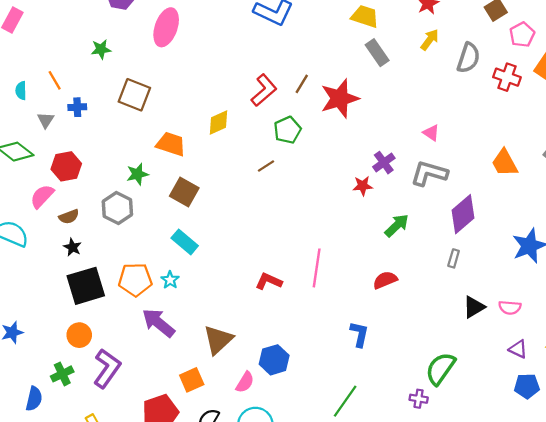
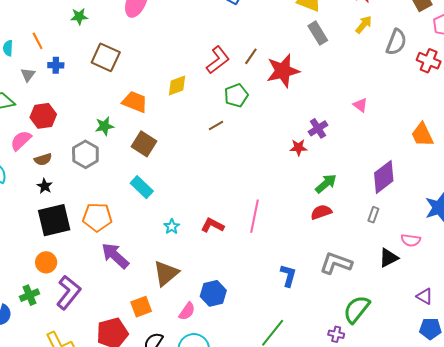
gray L-shape: (429, 173) -> (336, 263), moved
cyan star: (170, 280) -> (172, 227), moved
red semicircle: (385, 280) -> (321, 212), moved
pink semicircle: (510, 308) -> (411, 240), moved

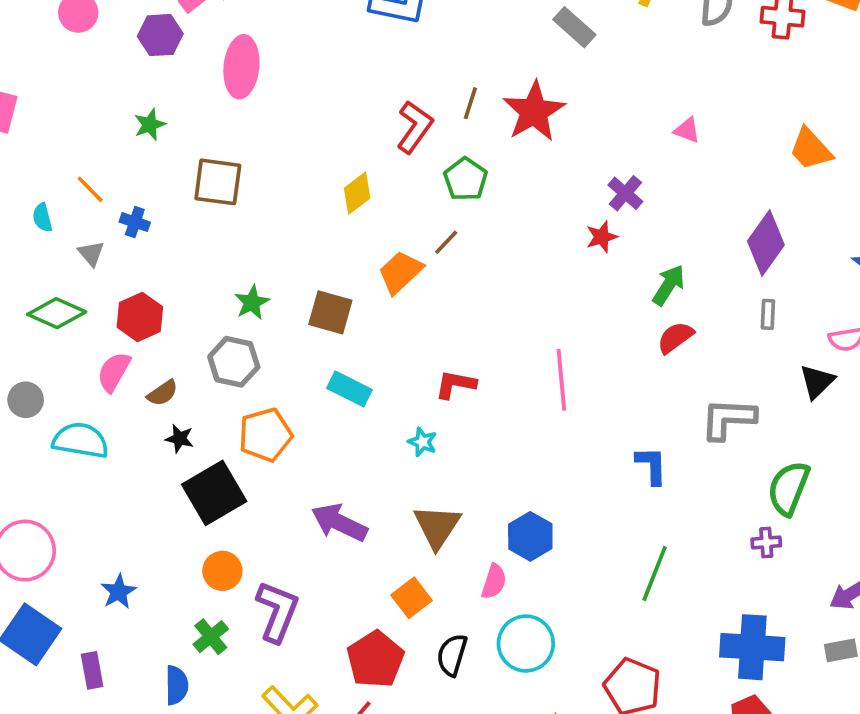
blue cross: (56, 65) -> (135, 222), turned 35
orange trapezoid: (135, 102) -> (400, 272), moved, turned -48
orange pentagon: (97, 217) -> (265, 435), moved
red L-shape: (212, 225) -> (455, 384), moved

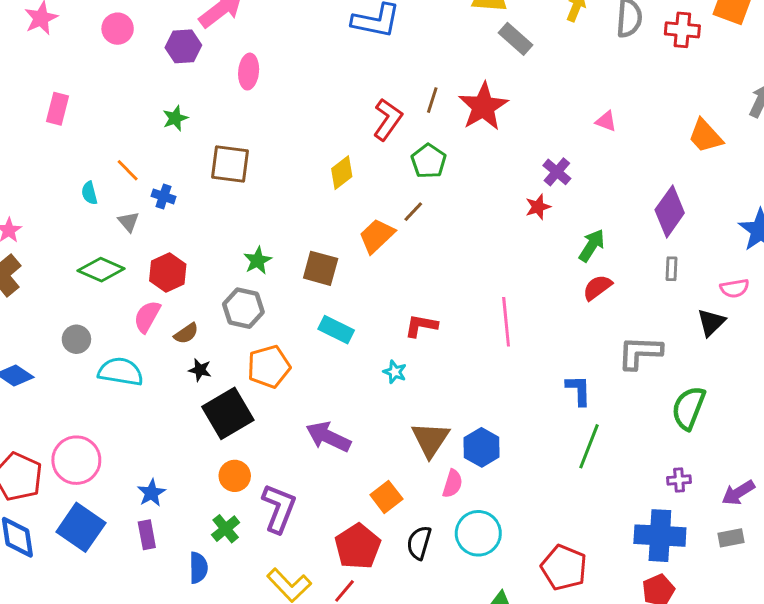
pink ellipse: (241, 67) -> (249, 72), size x0.7
brown triangle: (437, 526) -> (430, 439), moved
purple cross: (766, 542) -> (679, 480), moved
green line: (655, 574) -> (589, 446), moved
purple rectangle: (92, 670) -> (147, 535), moved

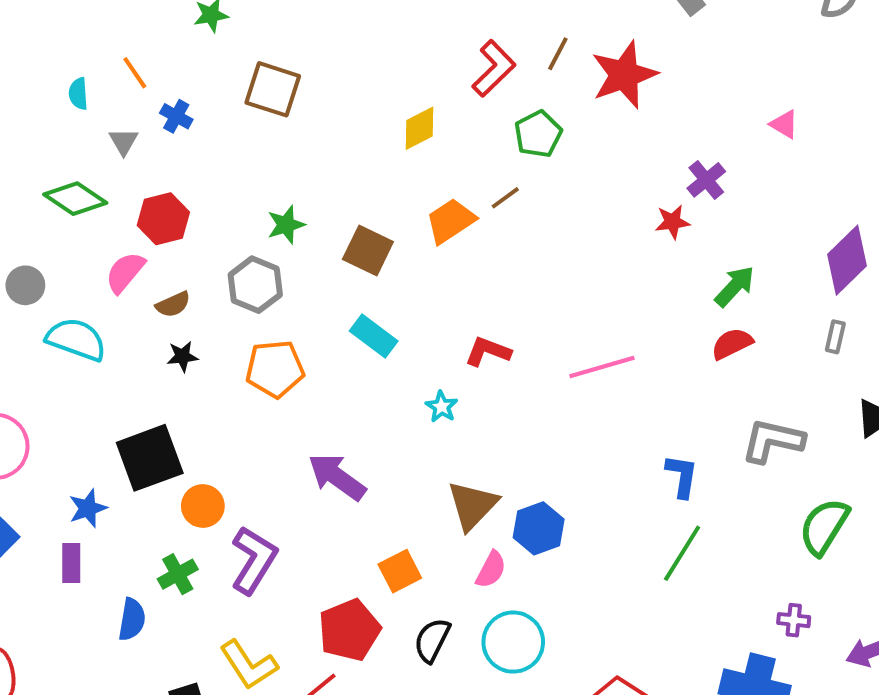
pink line: (506, 322) -> (602, 367), turned 69
black star: (200, 370) -> (182, 356), turned -30
black square: (228, 413) -> (150, 458), moved

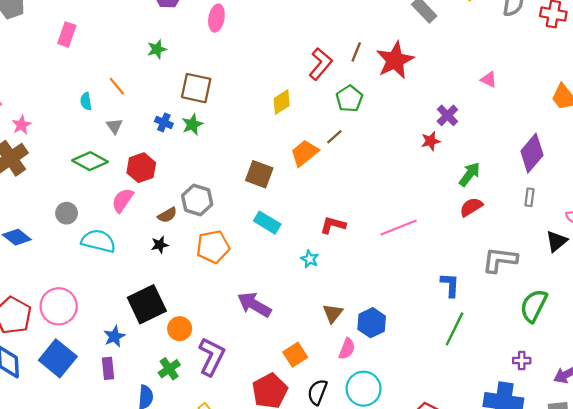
blue cross: (176, 116) -> (164, 122), moved
green star: (286, 225) -> (192, 124), moved
brown semicircle: (173, 304) -> (167, 215), moved
brown triangle: (472, 505) -> (333, 313), size x0.7

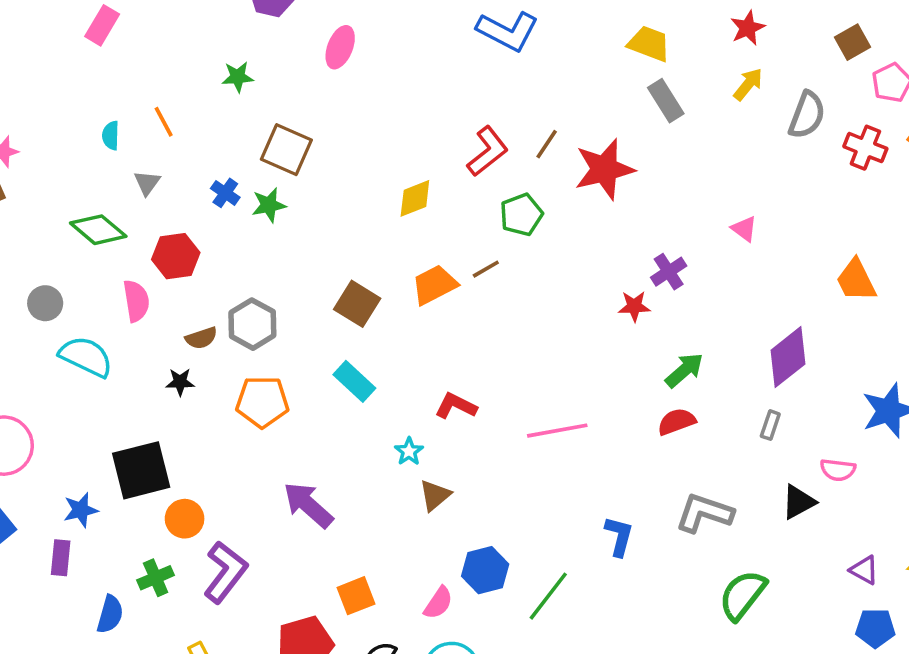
pink semicircle: (122, 200) -> (136, 301), turned 125
brown triangle: (333, 313) -> (435, 495), moved
green line: (455, 329) -> (548, 596), moved

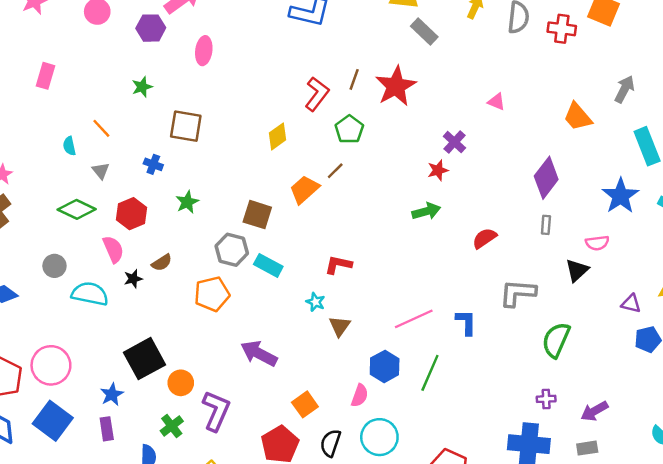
green star: (269, 205) -> (187, 202), moved
gray hexagon: (252, 324) -> (232, 250), moved
green arrow: (684, 370) -> (426, 211), moved, turned 40
black star: (180, 382) -> (133, 279), moved
pink line: (557, 431) -> (414, 319), moved

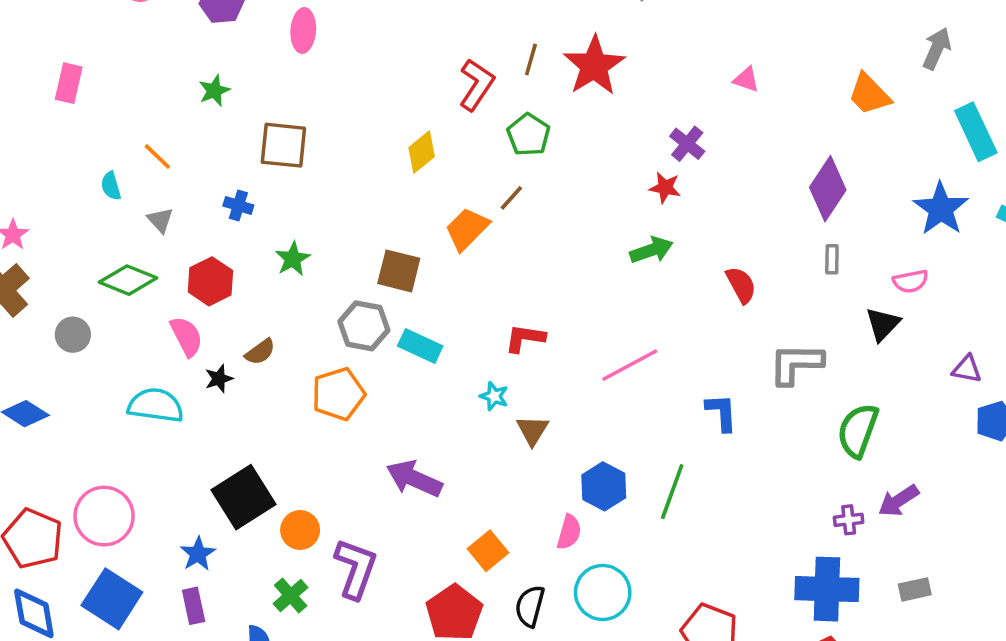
red star: (438, 170) -> (665, 188), turned 30
red semicircle: (484, 238) -> (741, 285), turned 100
gray circle: (54, 266) -> (73, 335), moved
pink line: (414, 319) -> (630, 365), moved
purple arrow: (594, 411) -> (898, 501), moved

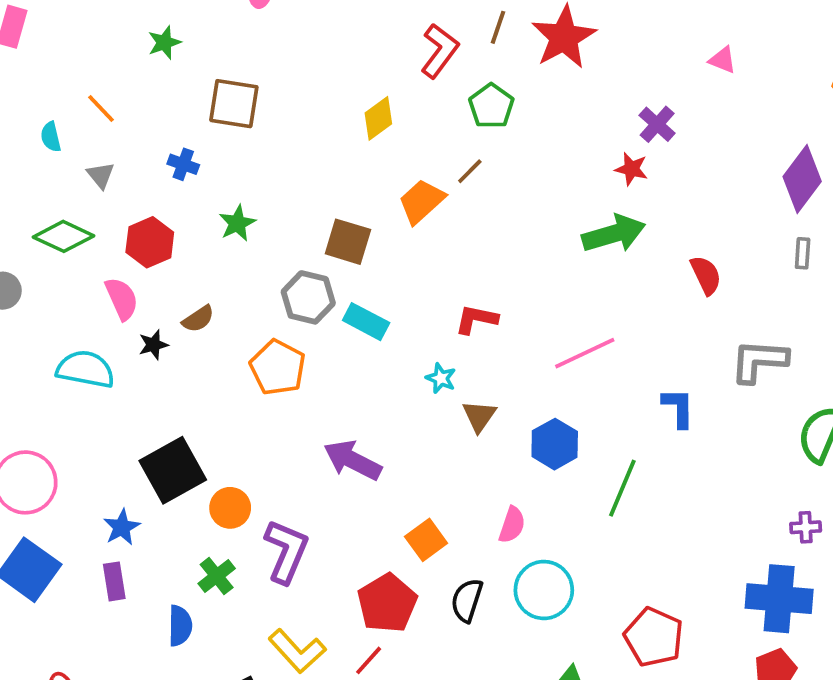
green arrow: (651, 250) -> (614, 234), size x1.4
orange pentagon: (338, 394) -> (278, 367), turned -30
blue hexagon: (604, 486) -> (555, 444), moved

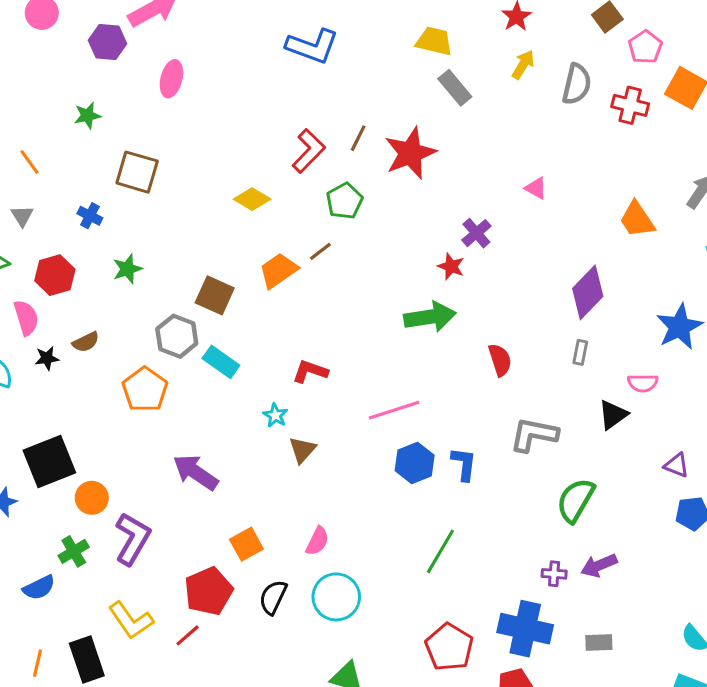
yellow diamond: (378, 118) -> (252, 199), turned 60
blue hexagon: (555, 444) -> (415, 463), moved
green line: (622, 488) -> (440, 551), moved
blue semicircle: (180, 626) -> (39, 588), turned 56
red pentagon: (654, 637) -> (449, 647), moved

